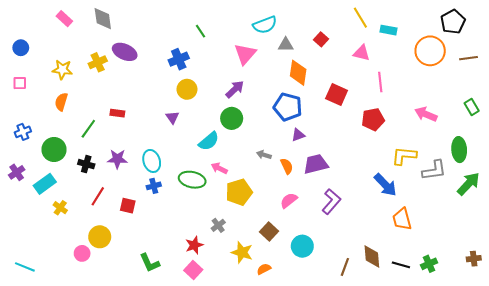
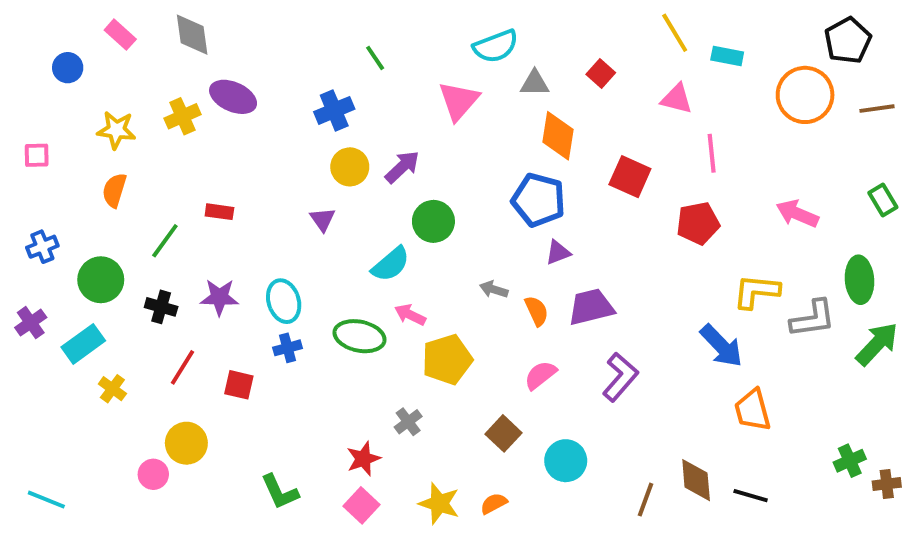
blue circle: (21, 48) -> (68, 68), moved
purple arrow: (235, 89) -> (402, 167), moved
yellow star: (242, 252) -> (439, 503), moved
green cross: (429, 264) -> (850, 461), moved

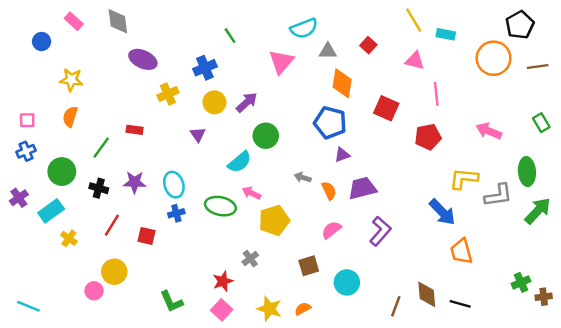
yellow cross: (182, 116) -> (168, 94), moved
pink square: (37, 155) -> (27, 120), moved
brown square: (503, 433) -> (309, 266), turned 30

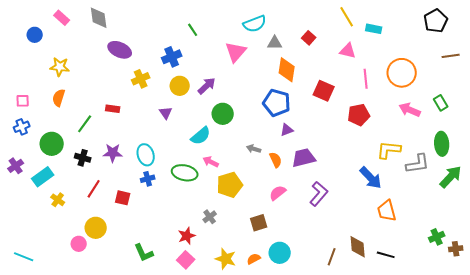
orange circle: (494, 58) -> (402, 73), moved
green rectangle: (541, 123) -> (441, 103), moved
cyan circle: (347, 282) -> (280, 253), moved

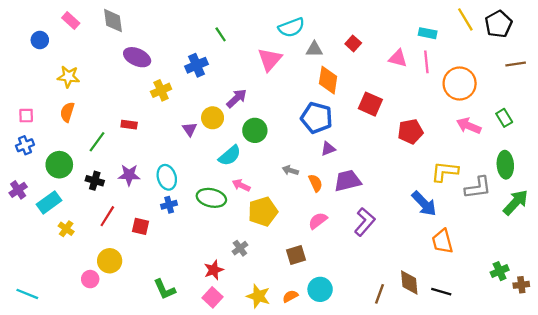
yellow line: (347, 17) -> (465, 19), moved
pink line: (366, 79) -> (426, 62), moved
yellow circle: (180, 86) -> (213, 118), moved

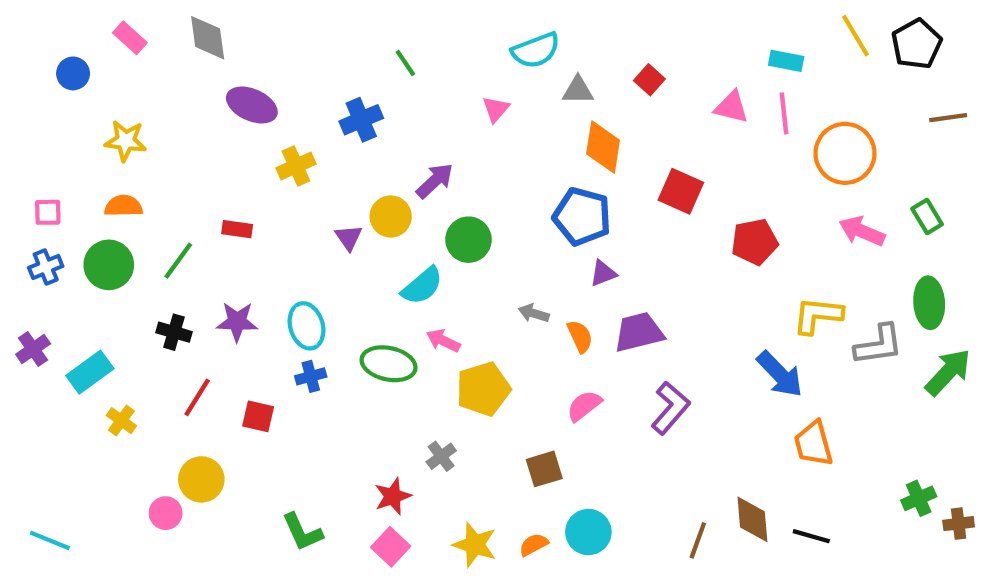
pink triangle: (270, 59) -> (496, 109), size x0.6
orange semicircle: (67, 112) -> (124, 206), turned 72
green circle: (59, 165) -> (109, 265), moved

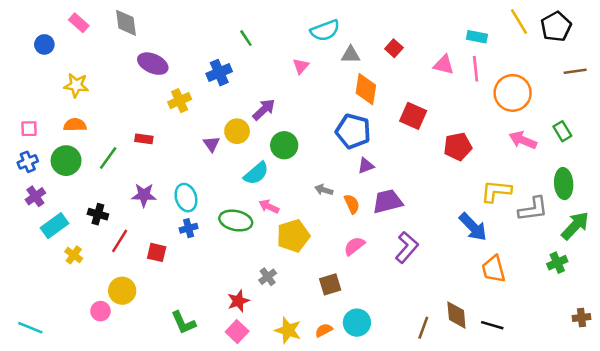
black cross: (174, 332) -> (98, 214), moved
purple cross: (33, 349) -> (35, 196), moved
green cross: (919, 498) -> (557, 263), moved

